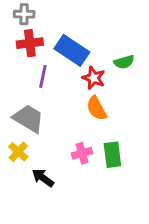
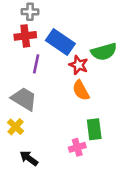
gray cross: (24, 14) -> (30, 12), moved
green semicircle: (124, 62) -> (104, 52), size x1.5
pink cross: (82, 153) -> (77, 147), moved
black arrow: (43, 178) -> (29, 158), moved

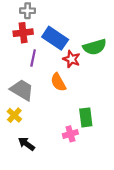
orange semicircle: (81, 90) -> (58, 82), moved

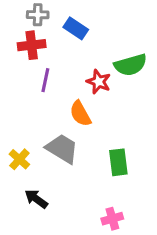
blue rectangle: (55, 38) -> (76, 28), moved, size x0.7
gray trapezoid: (22, 90) -> (62, 149), moved
pink cross: (70, 134) -> (112, 219), moved

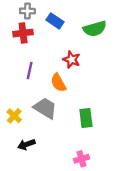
green semicircle: (131, 65) -> (95, 29), moved
purple line: (45, 80) -> (30, 71), moved
black arrow: (36, 199) -> (26, 144), turned -56

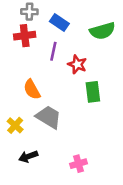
purple line: (30, 71) -> (53, 51), moved
orange semicircle: (58, 83) -> (32, 89), moved
green rectangle: (86, 118) -> (93, 92), moved
pink cross: (81, 159) -> (78, 164), moved

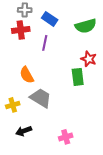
red star: (77, 64) -> (89, 59), moved
yellow cross: (15, 125) -> (13, 105), turned 32

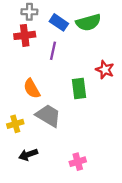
green semicircle: (86, 26) -> (88, 22), moved
green rectangle: (78, 77) -> (79, 89), moved

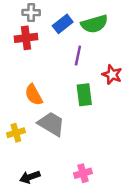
blue rectangle: (59, 22) -> (63, 24), turned -72
purple line: (53, 51) -> (78, 56), moved
black arrow: (28, 155) -> (30, 177), moved

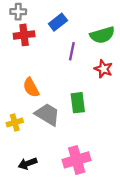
gray cross: (31, 13) -> (18, 12), moved
green semicircle: (94, 24) -> (102, 35), moved
green rectangle: (84, 95) -> (78, 103), moved
pink cross: (83, 173) -> (77, 160), size x1.6

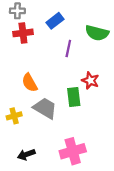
green semicircle: (102, 35) -> (97, 33), turned 30
red star: (103, 69) -> (90, 80), moved

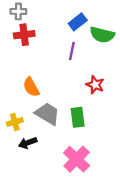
blue rectangle: (55, 21) -> (78, 22), moved
green rectangle: (74, 97) -> (78, 117), moved
pink cross: (73, 151) -> (77, 159), turned -30
black arrow: (26, 155) -> (28, 143), moved

